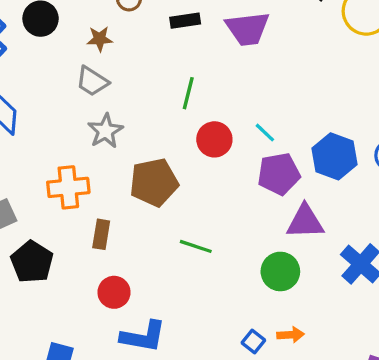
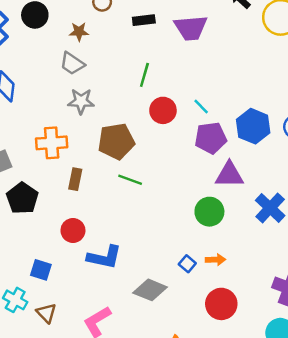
gray star: (105, 131) -> (81, 101), turned 30
green line: (196, 246) -> (130, 180), moved
red circle: (114, 292) -> (73, 230), moved

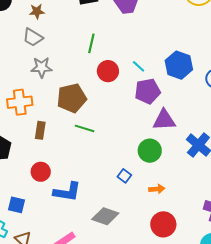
blue hexagon: (253, 126) -> (179, 65), moved
blue square: (187, 264) -> (124, 176), moved

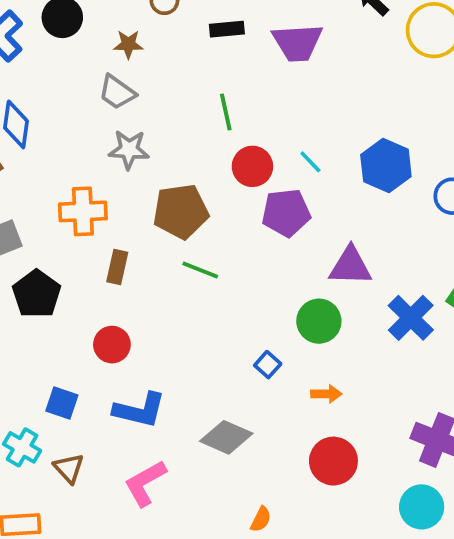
green line: (91, 43) -> (226, 112), turned -30
purple pentagon: (148, 91) -> (286, 213), moved
blue L-shape: (67, 192) -> (140, 410), moved

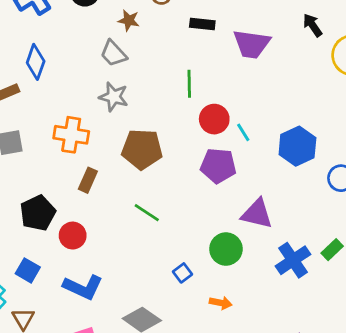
red circle: (252, 166) -> (214, 119), moved
green line: (200, 270) -> (147, 213), moved
black pentagon: (37, 294) -> (38, 213), moved

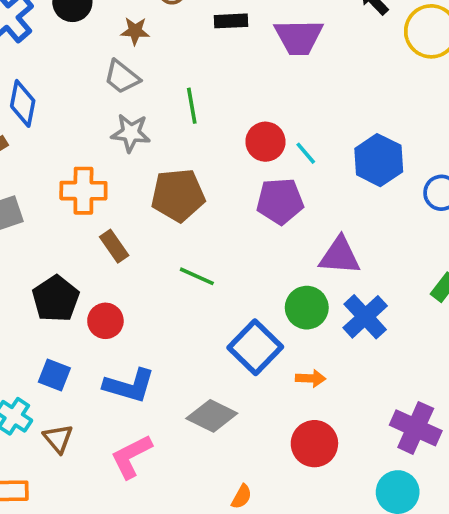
green line: (189, 84) -> (192, 106), moved
brown rectangle: (88, 180) -> (114, 246), turned -50
blue cross: (293, 260) -> (365, 317), moved
blue square: (182, 273) -> (255, 347), size x2.0

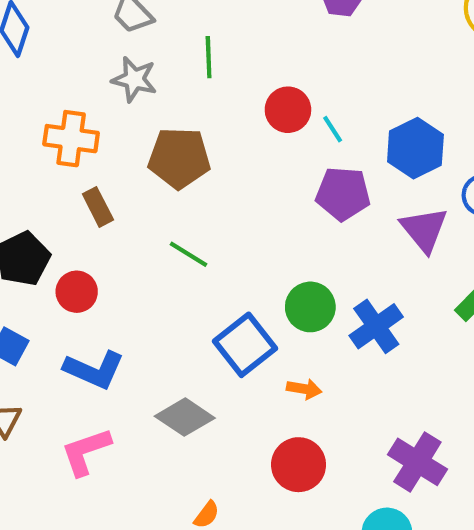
purple pentagon: (280, 201) -> (343, 194), moved
purple triangle: (340, 256) -> (424, 230), moved, turned 39

